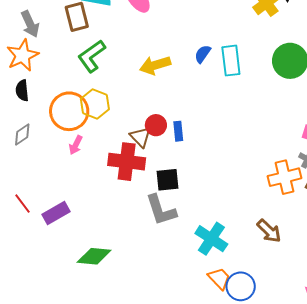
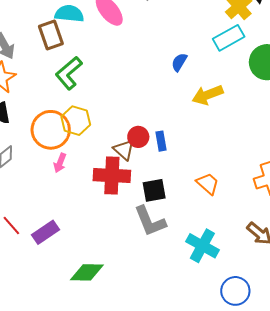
cyan rectangle: (231, 61) -> (229, 38), moved, turned 72
yellow arrow: (155, 65) -> (208, 95), moved
orange trapezoid: (219, 278) -> (208, 184), moved

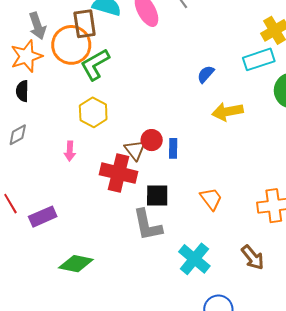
orange circle: (51, 130) -> (71, 45), moved
pink arrow: (60, 163) -> (70, 151), turned -30

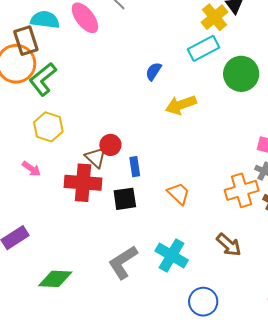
blue rectangle: (173, 148) -> (135, 167), moved
pink arrow: (70, 151) -> (31, 169), turned -48
gray L-shape: (147, 225) -> (123, 262), moved, turned 78

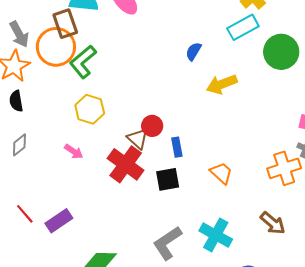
red cross: (83, 183) -> (126, 164), turned 33

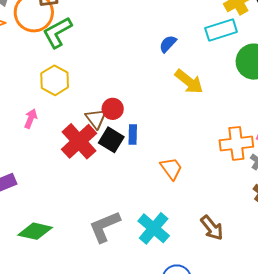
yellow arrow: (222, 84) -> (189, 82), turned -132
pink arrow: (74, 152) -> (31, 119), turned -114
orange cross: (284, 168) -> (236, 143), moved
black square: (168, 179) -> (111, 140), moved, turned 30

